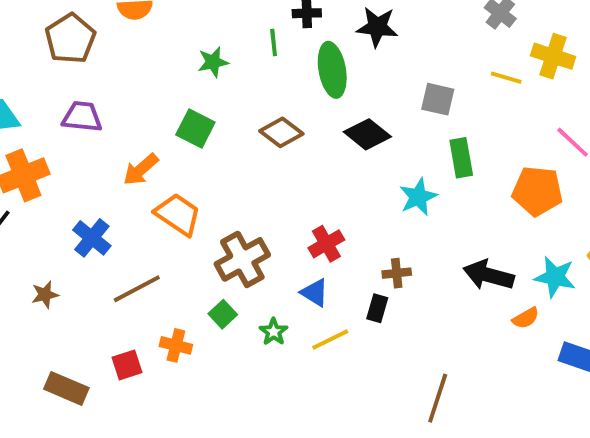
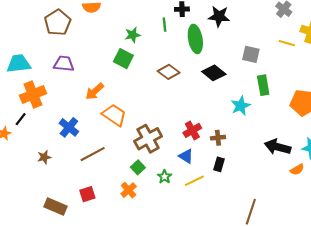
green square: (195, 128) -> (123, 59), moved
brown cross: (397, 273) -> (218, 138), moved
orange cross: (176, 345) -> (129, 190), moved, turned 35

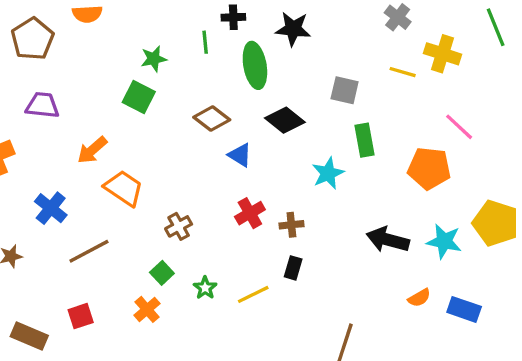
brown cross: (148, 139) -> (179, 226), size x0.6
blue triangle: (186, 156) -> (240, 155), moved
orange semicircle: (297, 170) -> (419, 298), moved

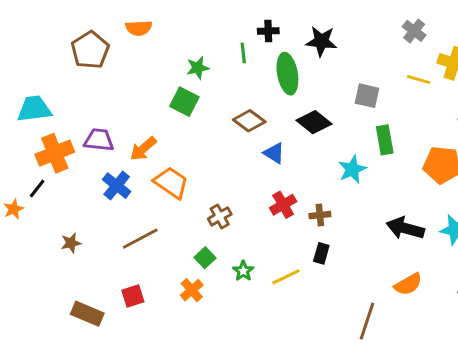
purple trapezoid: (42, 105) -> (99, 140), moved
blue cross: (51, 208) -> (117, 186), moved
orange semicircle: (419, 298) -> (408, 284), moved, size x1.4

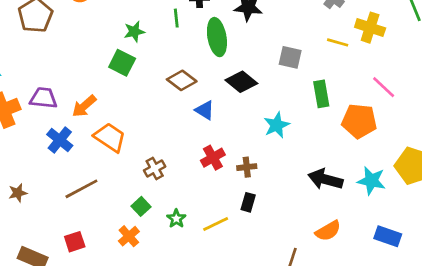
green rectangle: (385, 140) -> (321, 94), moved

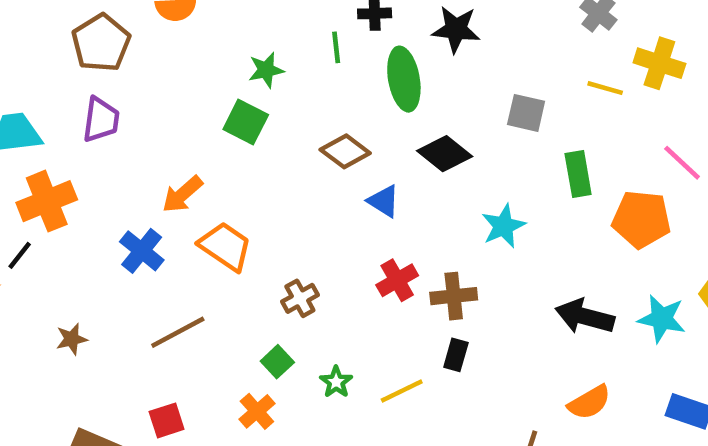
purple trapezoid: (43, 98) -> (101, 120), moved, turned 92
brown cross: (247, 167) -> (454, 296), size x1.4

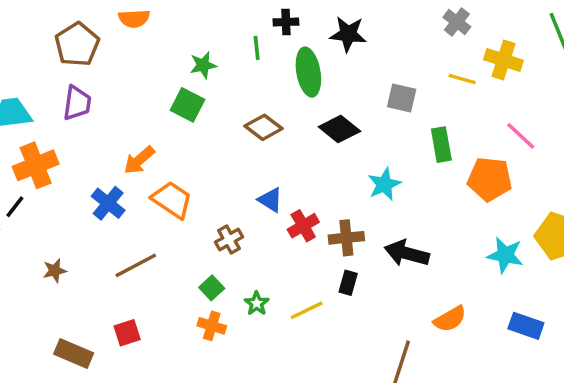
blue triangle: (384, 201) -> (270, 200), moved
black arrow: (585, 316) -> (407, 253), moved
orange cross: (257, 411) -> (212, 326), moved, turned -32

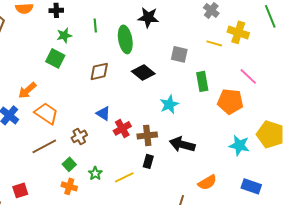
black cross: (286, 22) -> (56, 10), moved
brown diamond: (264, 127) -> (99, 71), turned -50
brown line: (136, 265) -> (44, 146), moved

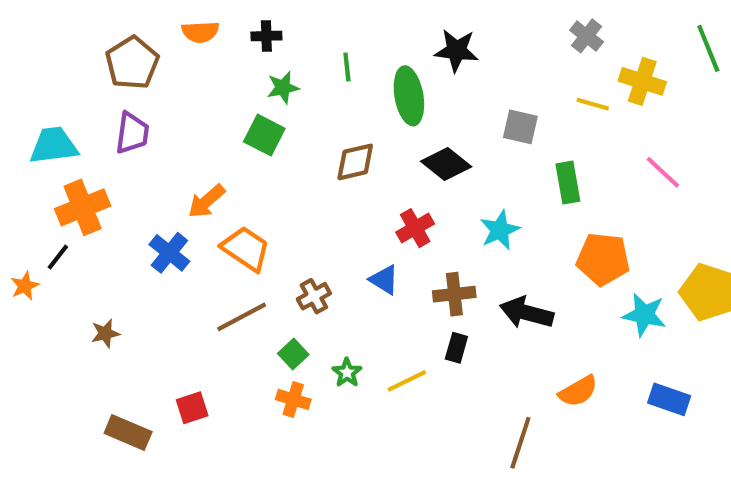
orange pentagon: (230, 101) -> (603, 259), moved
blue triangle: (103, 113) -> (384, 280), moved
red cross: (122, 128) -> (415, 228), moved

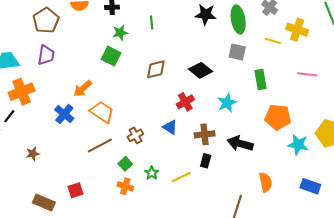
green ellipse: (409, 96) -> (238, 19), moved
pink line: (663, 172) -> (307, 74), turned -36
orange semicircle: (578, 391) -> (266, 182), turned -72

